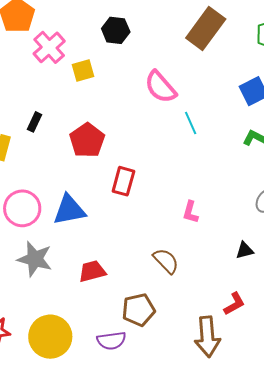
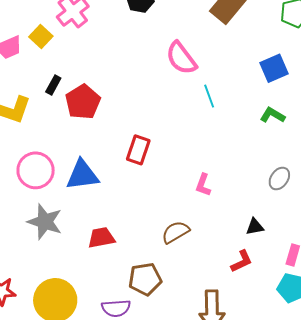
yellow square: (83, 70) -> (41, 37), moved, turned -35
red pentagon: (87, 140) -> (83, 102), moved
brown semicircle: (166, 261) -> (176, 232), turned -80
red L-shape: (234, 304) -> (242, 261), moved

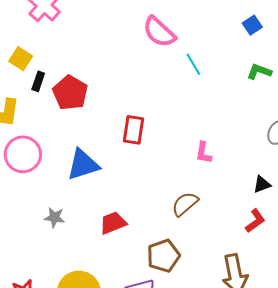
yellow square: (41, 37) -> (21, 59), moved
blue square: (274, 68) -> (252, 25), size x0.7
pink circle: (36, 170) -> (23, 154), moved
gray star: (45, 222) -> (54, 217), size x0.6

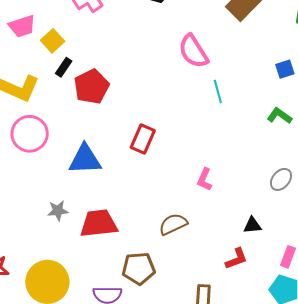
gray star: (54, 217) -> (58, 211), moved, turned -30
red trapezoid: (113, 223) -> (99, 223), size x1.4

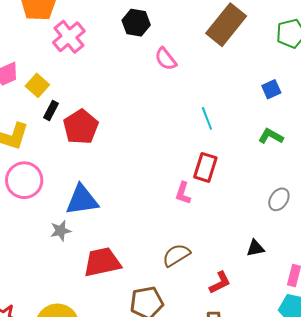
pink semicircle: (193, 51) -> (166, 59), moved, size x0.7
red rectangle: (143, 139) -> (205, 167), moved
pink L-shape: (204, 179) -> (183, 193), moved
gray star: (58, 211) -> (61, 231), moved
red L-shape: (236, 259) -> (220, 283), moved

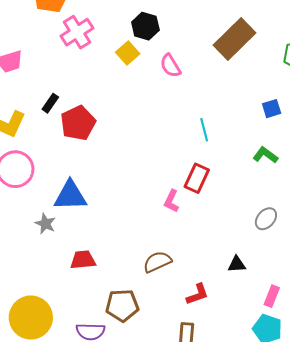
yellow square: (37, 85) -> (128, 53), moved
gray star: (61, 231) -> (45, 224), turned 30
red trapezoid: (102, 262) -> (83, 260), size x0.7

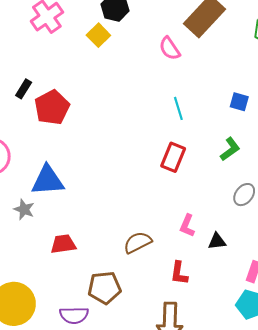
pink semicircle: (170, 66) -> (170, 48), moved
blue square: (272, 109) -> (239, 102), moved, turned 36
green L-shape: (265, 155) -> (230, 149), moved, turned 110
pink L-shape: (171, 201) -> (187, 226), moved
red L-shape: (197, 294) -> (179, 273), turned 120

